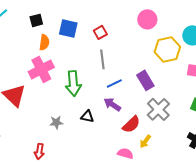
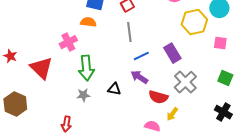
orange semicircle: (44, 42) -> (88, 22), moved, turned -91
pink cross: (41, 69) -> (68, 42), size x0.7
green arrow: (73, 83) -> (86, 68), moved
red semicircle: (131, 124) -> (158, 97), turned 60

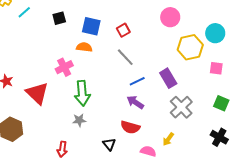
gray line: (129, 32) -> (125, 57), turned -36
black triangle: (114, 89) -> (109, 144), moved, turned 40
red semicircle: (158, 97) -> (130, 127), moved

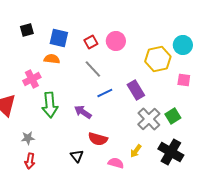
pink circle: (170, 17) -> (116, 41), moved
purple arrow: (135, 102) -> (83, 112), moved
green square: (221, 103) -> (173, 116), moved, turned 35
gray star: (79, 120) -> (28, 138), moved
black cross: (219, 137) -> (171, 152), moved, size x1.4

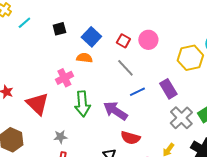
blue square: (59, 38) -> (91, 37), turned 30
red square: (91, 42) -> (123, 41), turned -32
purple arrow: (83, 112) -> (115, 111), size x1.4

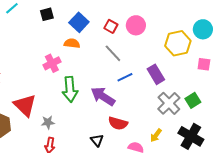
red triangle: (37, 104) -> (25, 105), moved

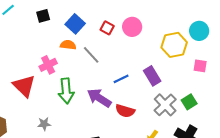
gray line: (113, 53) -> (91, 55), moved
red triangle: (25, 105) -> (24, 86), moved
red semicircle: (118, 123) -> (125, 111), moved

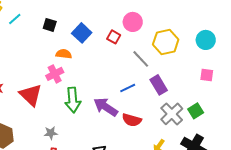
black square: (43, 16) -> (50, 25), turned 32
pink circle: (132, 27) -> (133, 22), moved
orange semicircle: (68, 45) -> (64, 54), moved
yellow hexagon: (174, 45) -> (166, 42), moved
gray line: (91, 55) -> (141, 59), moved

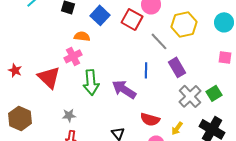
red square: (114, 37) -> (132, 19), size x1.5
blue line: (128, 88) -> (146, 70), turned -63
red semicircle: (132, 120) -> (150, 119), moved

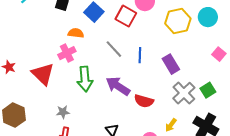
cyan circle: (224, 22) -> (208, 17), moved
gray line: (159, 41) -> (114, 49), moved
pink square: (225, 57) -> (219, 54), turned 32
blue line: (146, 70) -> (140, 55), moved
red semicircle: (150, 119) -> (144, 101), moved

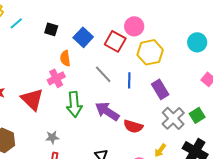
yellow hexagon: (178, 21) -> (150, 52), moved
orange semicircle: (76, 33) -> (65, 58), turned -105

